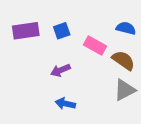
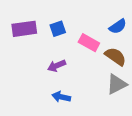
blue semicircle: (126, 28) -> (118, 26), turned 132

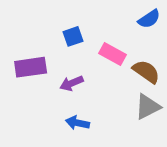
blue semicircle: (118, 26) -> (149, 19), moved
purple rectangle: (24, 29) -> (31, 67), moved

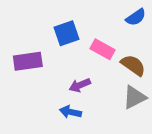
blue square: (73, 36) -> (66, 33), size x1.4
purple arrow: (72, 83) -> (80, 85), moved

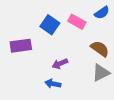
blue square: (66, 33) -> (50, 25), turned -36
pink rectangle: (102, 49) -> (77, 22), moved

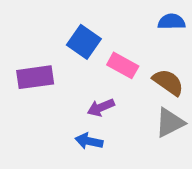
blue semicircle: (102, 13) -> (172, 22), turned -147
pink rectangle: (77, 22) -> (123, 65), moved

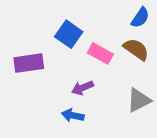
blue semicircle: (172, 22) -> (140, 18), turned 125
brown semicircle: (168, 82) -> (136, 49), moved

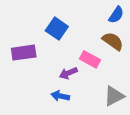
pink rectangle: (100, 53) -> (90, 59), moved
gray triangle: (139, 100) -> (114, 96), moved

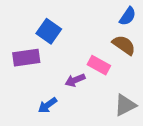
blue square: (57, 29) -> (49, 31), moved
blue arrow: (60, 96) -> (48, 105), moved, turned -48

